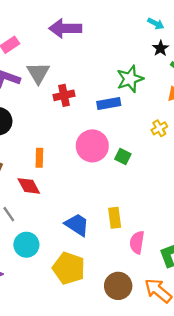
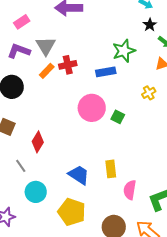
orange rectangle: (39, 158) -> (47, 71), moved, turned 42
red diamond: (29, 186) -> (38, 142), turned 60

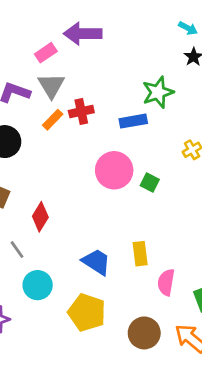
pink rectangle: (22, 22) -> (46, 53), moved

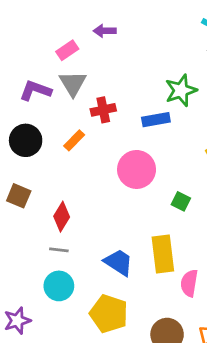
purple arrow: (83, 34) -> (105, 31), size x0.6
orange rectangle: (53, 120) -> (74, 140), moved
green square: (150, 183) -> (181, 201), moved
gray line: (17, 250) -> (59, 250), moved, turned -48
yellow rectangle: (140, 254) -> (163, 254), size x1.5

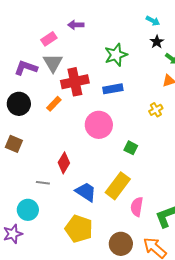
green star: (181, 90) -> (116, 55), moved
red cross: (103, 110) -> (75, 82), size x1.5
red diamond: (62, 217) -> (64, 163), moved
yellow rectangle: (163, 254) -> (118, 186), turned 44
cyan circle: (59, 286) -> (28, 210), moved

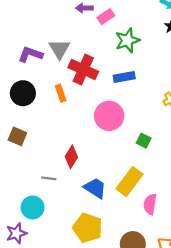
pink rectangle: (49, 39) -> (106, 17), moved
red cross: (75, 82) -> (83, 69), turned 36
orange rectangle: (54, 104) -> (61, 93), turned -63

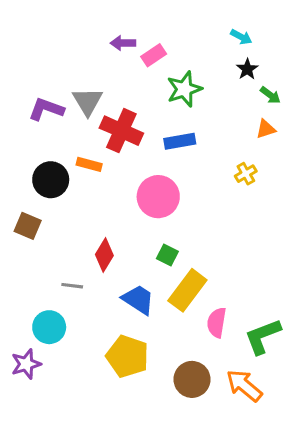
black circle: (23, 93) -> (51, 180), moved
orange rectangle: (61, 93) -> (89, 164), turned -56
green square: (144, 141) -> (167, 255), moved

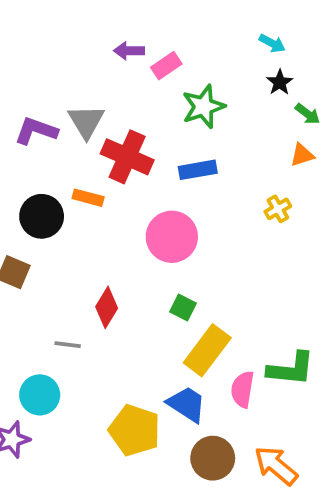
blue trapezoid: (138, 300) -> (187, 404), moved
green L-shape: (263, 336) -> (291, 369), moved, turned -153

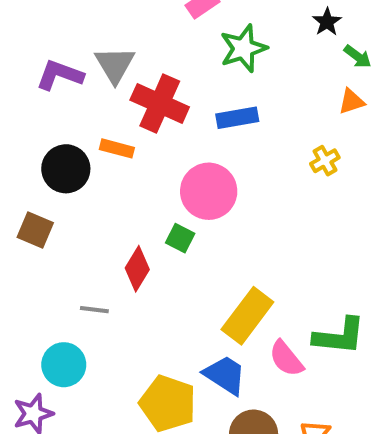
green square: (183, 307) -> (180, 238), moved
pink semicircle: (242, 389) -> (286, 359), turned -48

